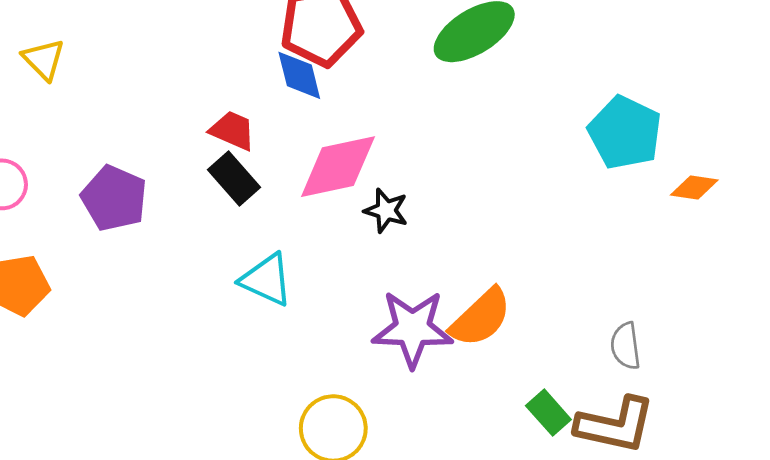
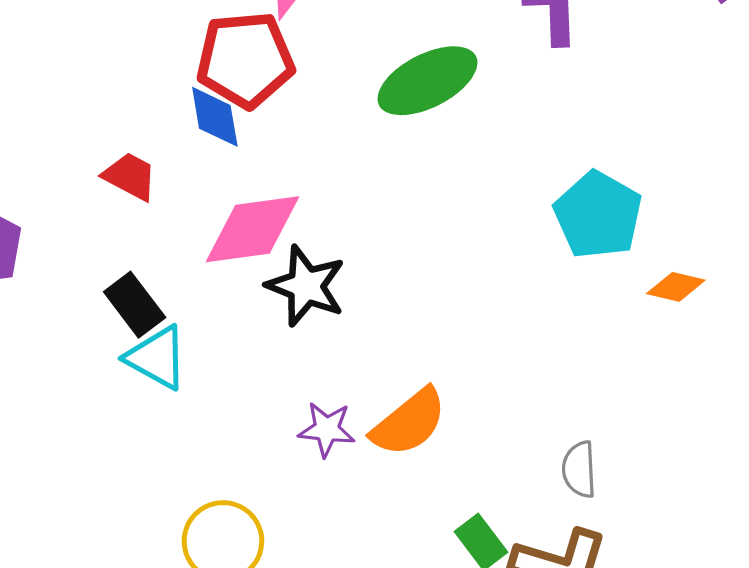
black rectangle: (234, 179) -> (135, 305), moved
black star: (386, 211) -> (306, 286), size x1.5
purple star: (413, 329) -> (327, 429), size x0.6

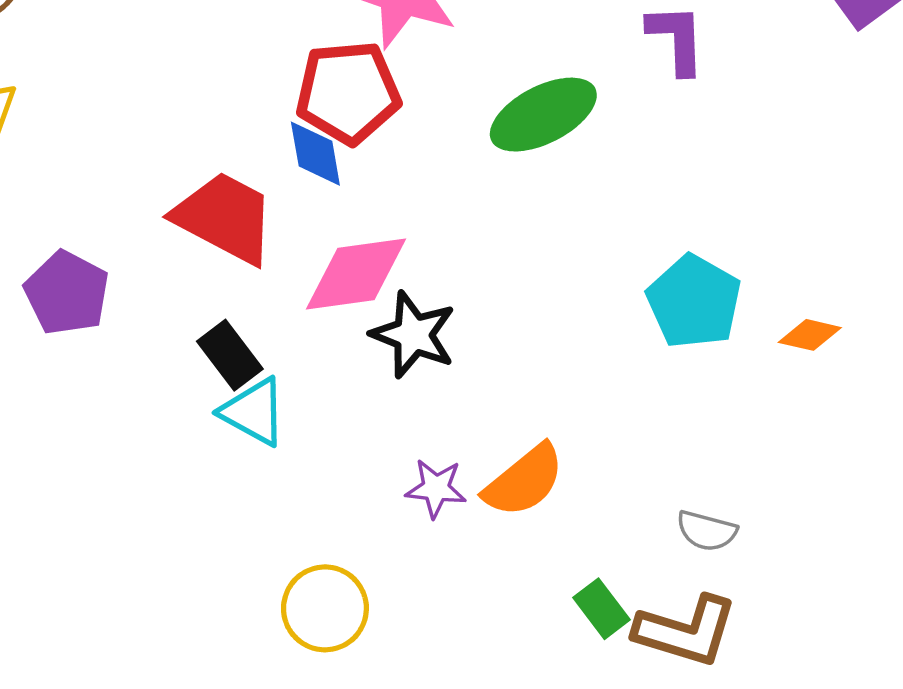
red trapezoid: (130, 176) -> (225, 218), size x1.8
cyan pentagon: (598, 215) -> (694, 302), moved
gray semicircle: (579, 469) -> (707, 531), turned -72

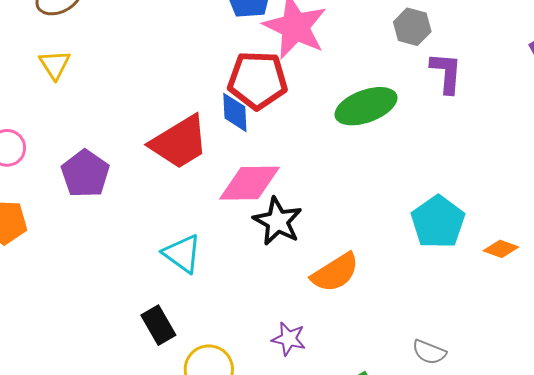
red trapezoid: (225, 218) -> (179, 142), turned 114
black rectangle: (230, 355) -> (158, 325), moved
orange semicircle: (524, 481) -> (335, 273), moved
purple star: (436, 488) -> (289, 339), moved

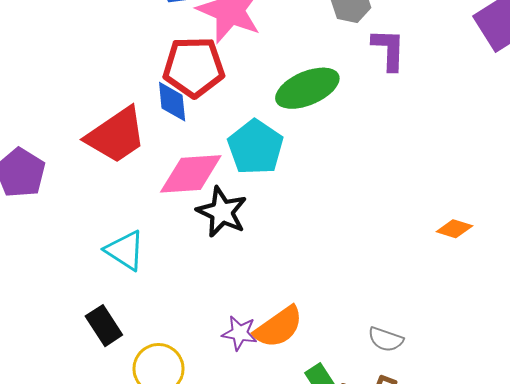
cyan pentagon: (438, 222) -> (256, 147), moved
orange semicircle: (335, 273) -> (279, 327), moved

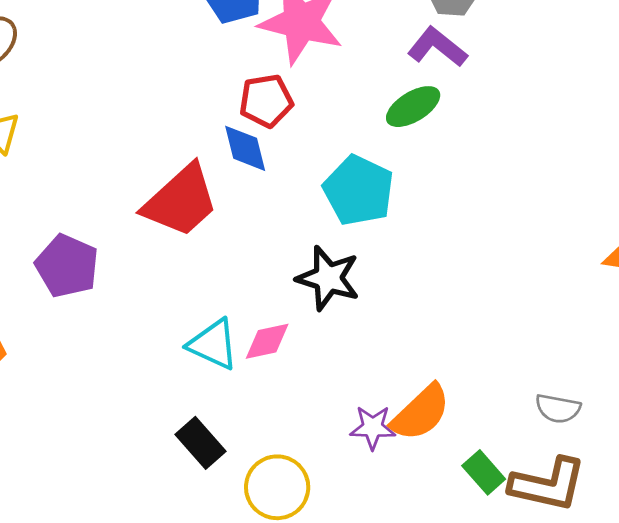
purple L-shape: (389, 49) -> (437, 47), moved, turned -45
red pentagon: (194, 67) -> (266, 101), size x0.7
green ellipse: (307, 88) -> (413, 107), size x0.7
pink diamond: (191, 174) -> (267, 341), moved, size x0.6

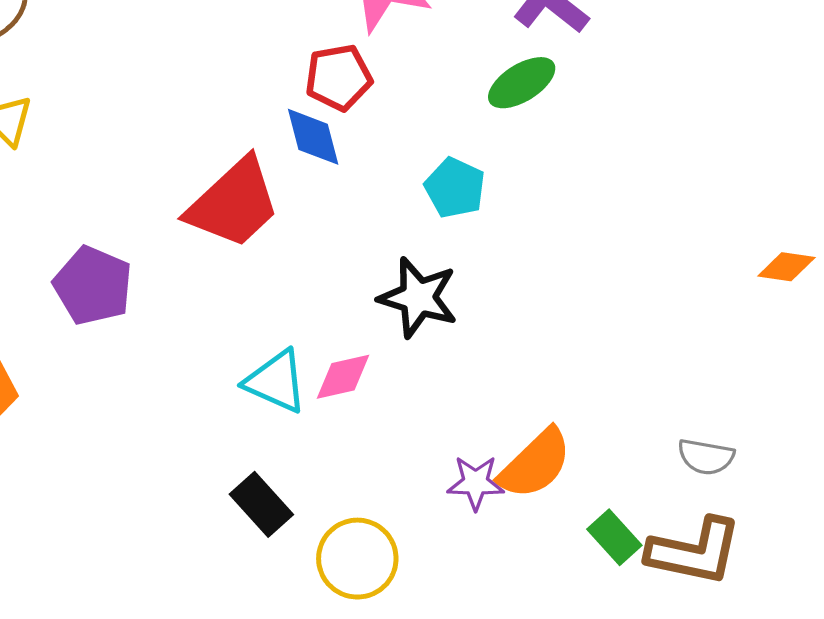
cyan pentagon: (359, 190) -> (455, 188), size x0.7

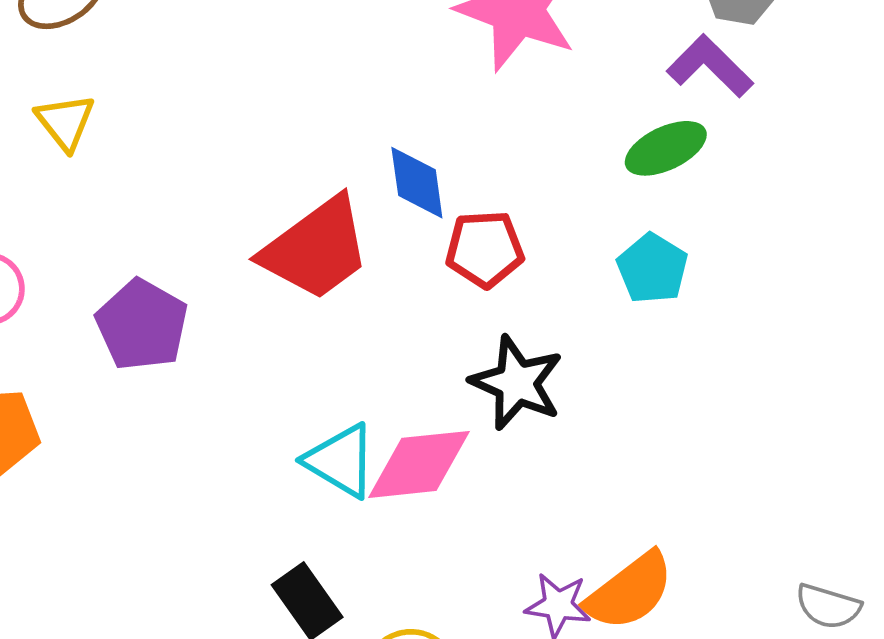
red pentagon: (339, 77) -> (485, 249), moved
cyan pentagon: (455, 188) -> (652, 268), moved
pink diamond: (343, 377) -> (419, 464), size x1.5

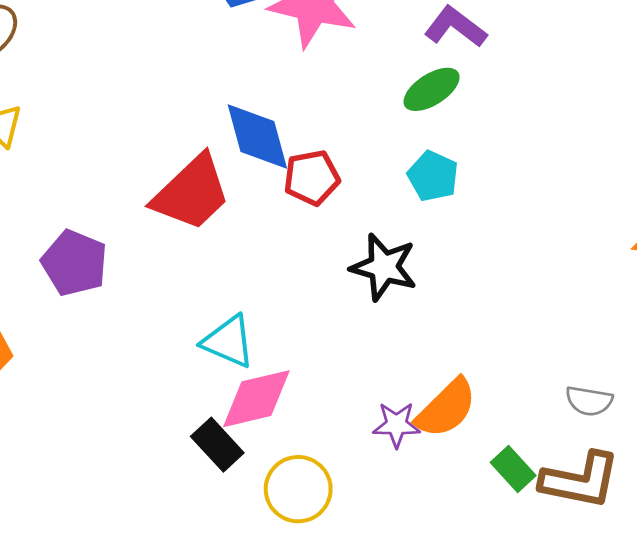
blue diamond: (417, 183) -> (257, 137), size x1.4
black star: (517, 383) -> (384, 267), moved
pink diamond: (419, 464) -> (256, 399), moved

